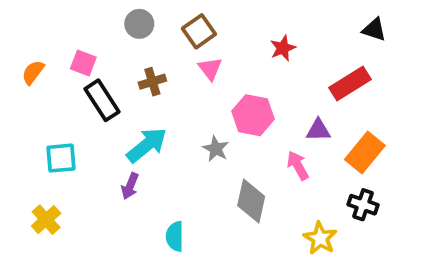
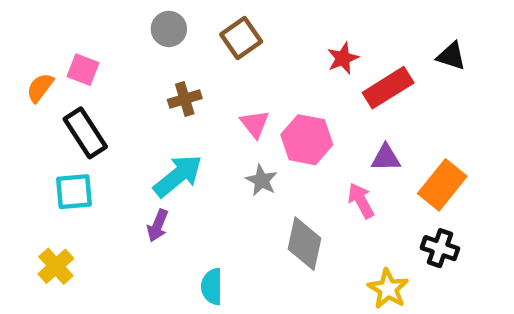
black triangle: (374, 29) -> (451, 56), moved
pink square: (83, 63) -> (83, 70), moved
pink triangle: (210, 69) -> (255, 124), moved
red rectangle: (350, 84) -> (388, 88), moved
black rectangle: (102, 100) -> (85, 133), moved

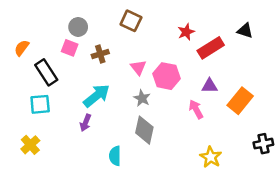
gray circle: (169, 29) -> (78, 27), moved
brown square: (241, 38) -> (131, 21), turned -30
pink square: (83, 70) -> (70, 48), moved
gray diamond: (304, 244) -> (144, 130), moved
black cross: (440, 248) -> (263, 144), moved, turned -30

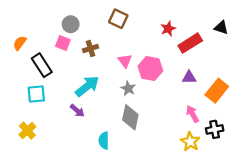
pink arrow: (196, 109) -> (192, 114), moved
purple arrow: (85, 123) -> (77, 111), turned -72
black cross: (263, 144) -> (215, 129), moved

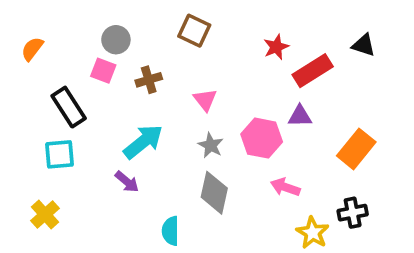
orange semicircle: (20, 43) -> (32, 49), moved
pink hexagon: (150, 69) -> (262, 138), moved
purple triangle: (189, 77) -> (300, 116), moved
pink arrow: (192, 114) -> (285, 187), moved, turned -42

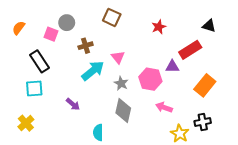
pink square: (103, 71) -> (51, 34), moved
red rectangle: (313, 71) -> (190, 50), moved
cyan arrow: (143, 142) -> (93, 71), moved

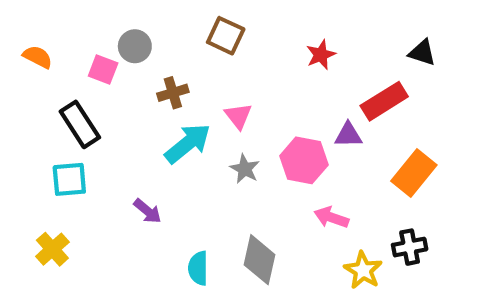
orange semicircle: (19, 28) -> (38, 57), turned 80
gray diamond: (123, 111) -> (260, 260), moved

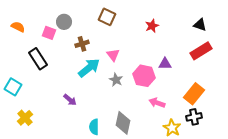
red rectangle: (384, 101) -> (201, 51), moved
orange rectangle: (414, 173) -> (194, 94), moved
cyan square: (69, 179) -> (13, 87), moved, turned 36

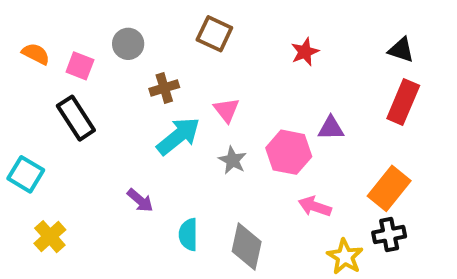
pink square: (49, 33) -> (80, 66), moved
red rectangle: (201, 51) -> (403, 102), turned -35
cyan semicircle: (94, 127) -> (188, 235), moved

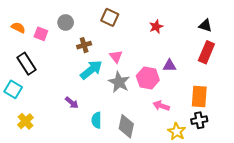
black rectangle: (76, 118) -> (27, 64), moved
gray star: (233, 160) -> (119, 82), size x1.5
orange rectangle: (389, 188) -> (199, 97), turned -35

